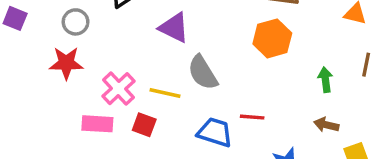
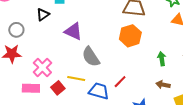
yellow line: (165, 93) -> (76, 78), moved
red line: (252, 117) -> (120, 82), turned -48
red square: (144, 125) -> (58, 88), turned 32

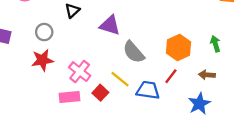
orange hexagon: (130, 36) -> (179, 48), moved
yellow line: (76, 78) -> (120, 79), turned 36
brown arrow: (163, 85) -> (207, 75), moved

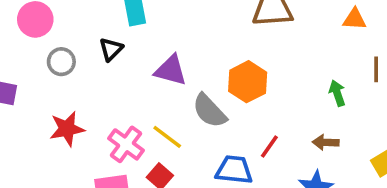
gray circle: (44, 32) -> (61, 62), moved
orange hexagon: (179, 48) -> (248, 82), moved
yellow line: (120, 79) -> (167, 137), moved

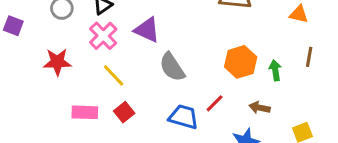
orange hexagon: (248, 82) -> (241, 62), moved
yellow line: (167, 137) -> (114, 75), moved
pink cross: (126, 144) -> (103, 36), moved

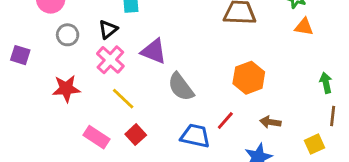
brown line: (309, 57) -> (333, 116), moved
green arrow: (275, 70) -> (326, 83), moved
pink rectangle: (85, 112) -> (97, 137), turned 35

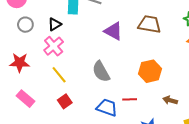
purple triangle: (154, 51) -> (113, 31), moved
red line: (225, 120) -> (130, 99), turned 40
brown arrow: (270, 122) -> (170, 100), moved
pink rectangle: (97, 137) -> (25, 99), moved

